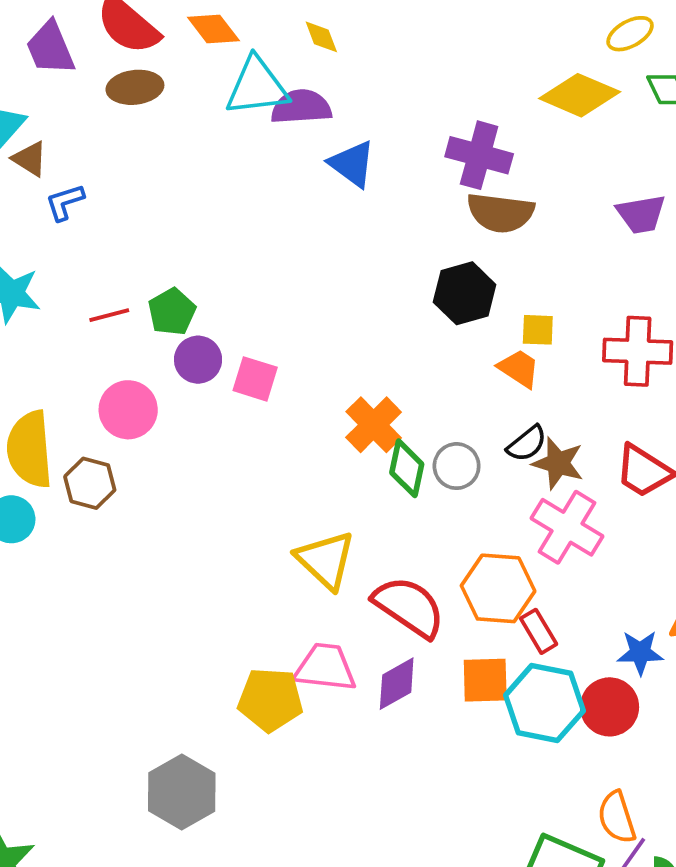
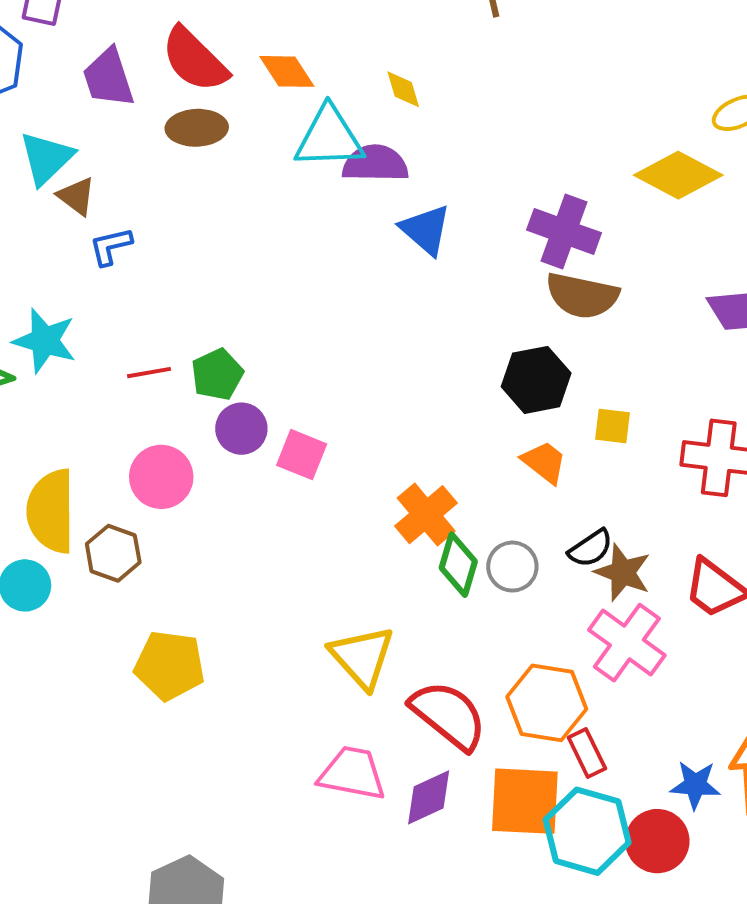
orange trapezoid: (519, 368) -> (544, 462), moved
orange square: (485, 680) -> (525, 801), size x1.4
yellow pentagon: (270, 700) -> (170, 665), moved

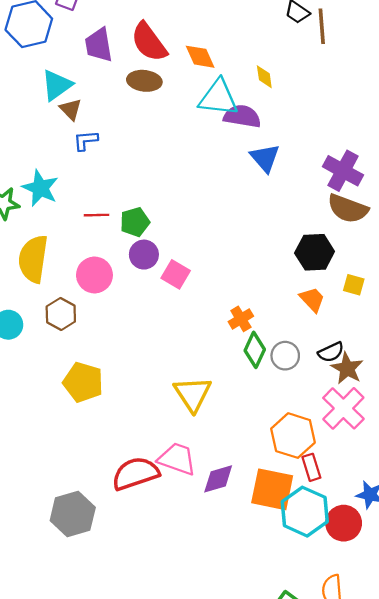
yellow semicircle: (51, 511) -> (33, 259), moved
orange cross: (426, 515) -> (241, 319), size x0.7
red semicircle: (448, 715) -> (136, 473), moved, turned -66

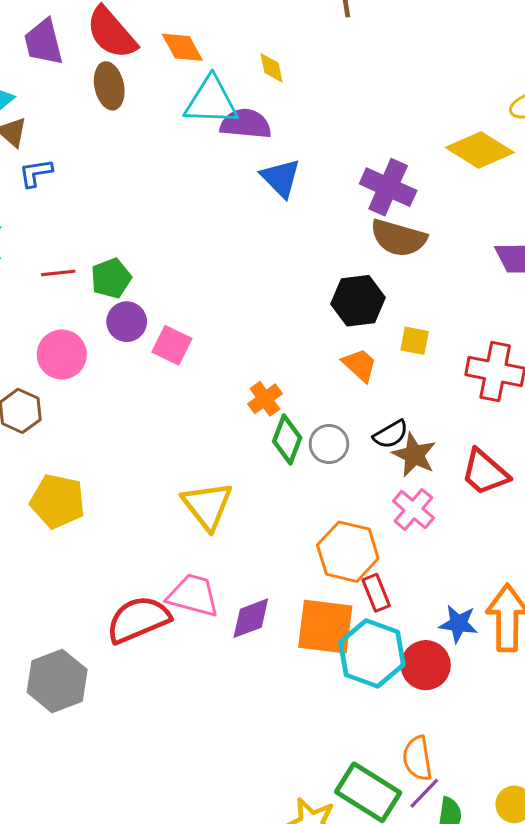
brown ellipse: (144, 81) -> (109, 86), turned 76
pink cross: (343, 408) -> (413, 509), size x0.7

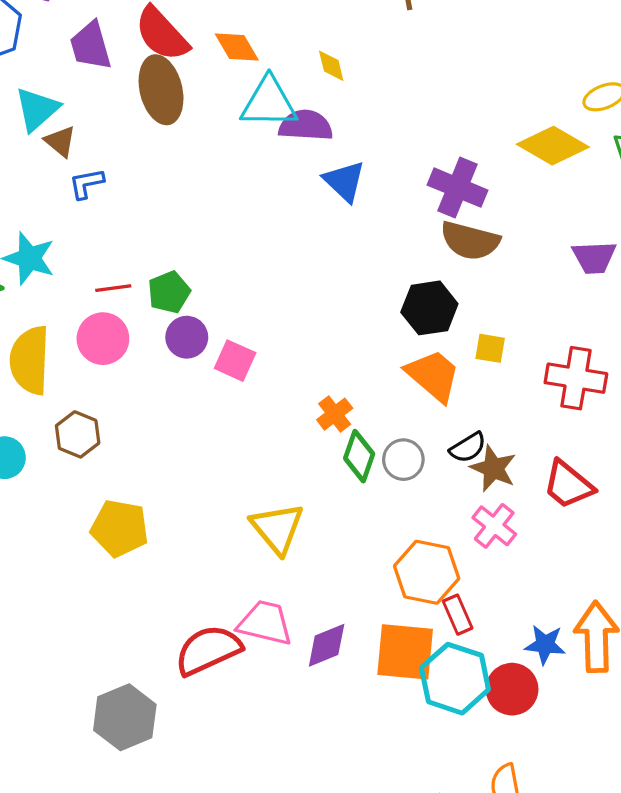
brown ellipse: (109, 86) -> (161, 90), size x1.4
pink circle: (62, 355) -> (103, 339), moved
orange trapezoid: (360, 365) -> (433, 375), size x1.5

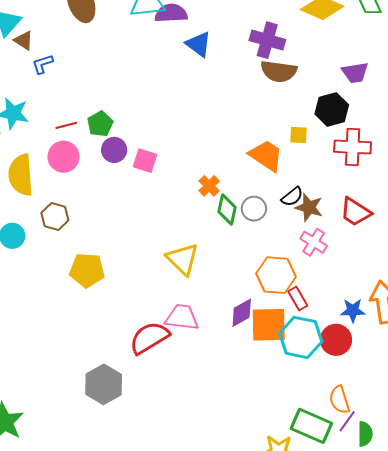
black hexagon: (429, 308) -> (332, 109), moved
purple diamond: (327, 645) -> (242, 313), moved

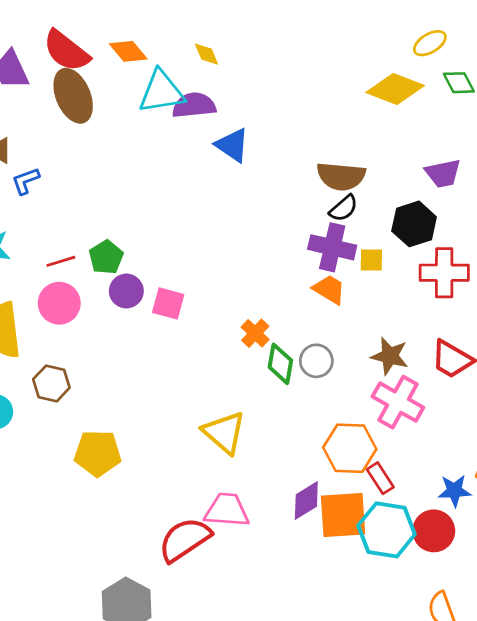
purple cross: (267, 40) -> (332, 247), moved
orange trapezoid: (266, 156) -> (329, 289), size x0.7
black semicircle: (292, 197) -> (344, 208), moved
pink cross: (314, 242) -> (398, 402), size x1.4

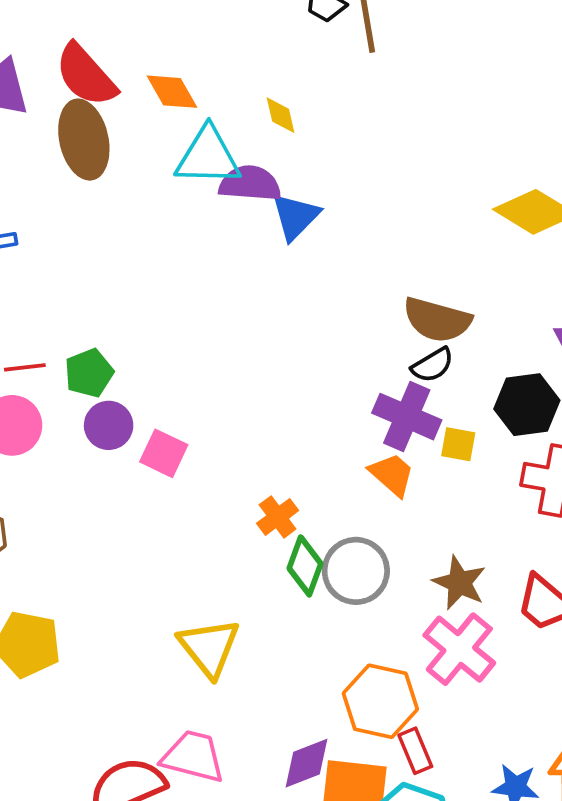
blue triangle: (232, 145) -> (295, 217), moved, turned 30
gray circle: (316, 361) -> (356, 571), size x1.4

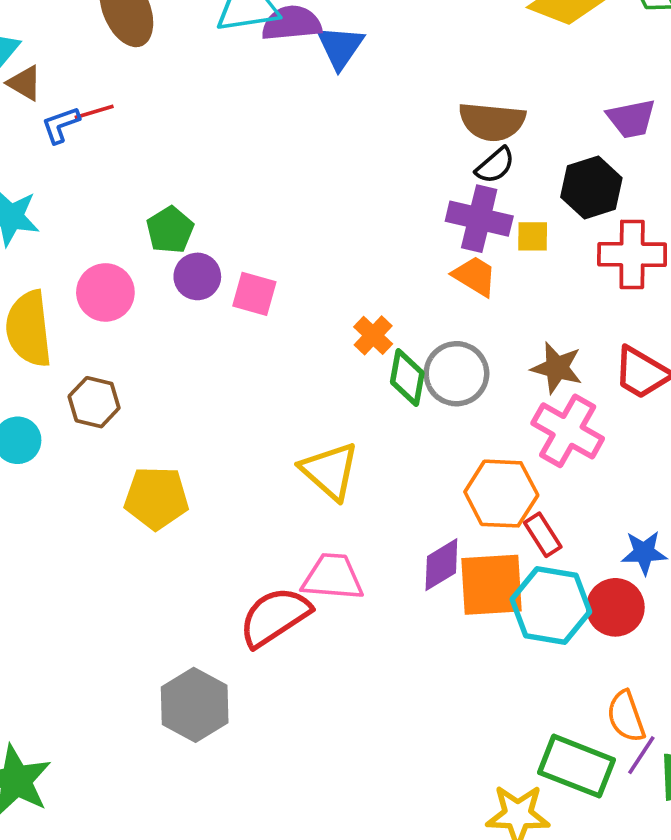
red line: (25, 367) -> (94, 112), moved

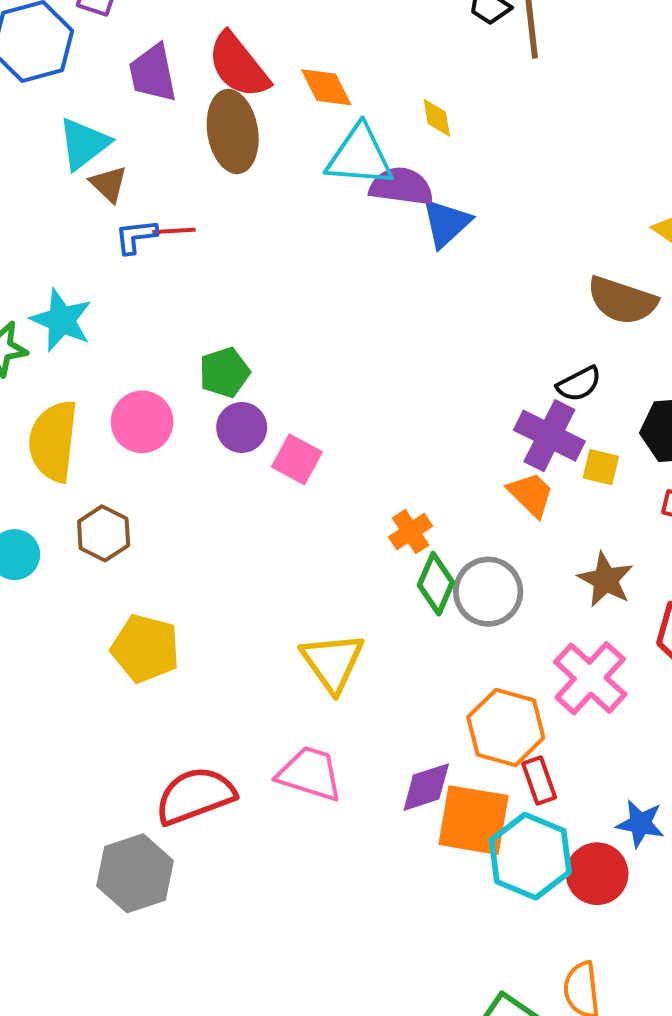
brown semicircle: (492, 122) -> (622, 300), moved
brown star: (557, 368) -> (606, 580), moved
red semicircle: (275, 617) -> (195, 796), moved

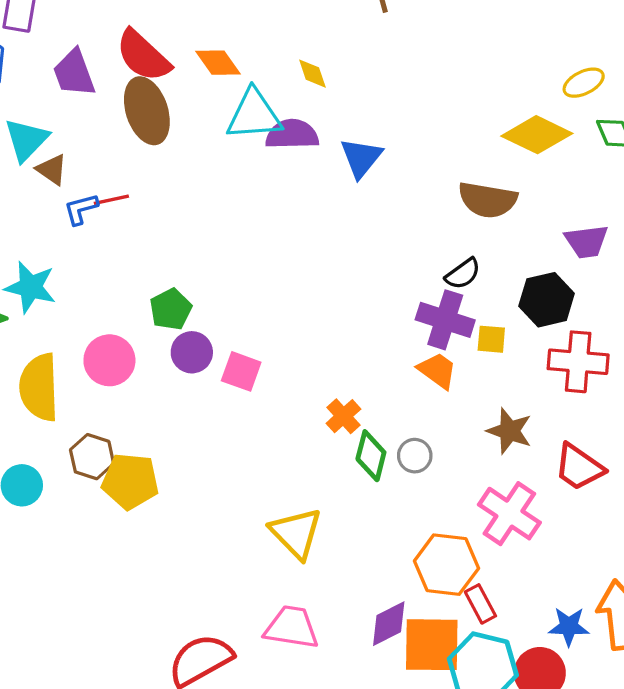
blue triangle: (446, 223) -> (361, 158), moved
gray circle: (488, 592) -> (415, 456), size x0.6
yellow pentagon: (145, 648) -> (130, 481), moved

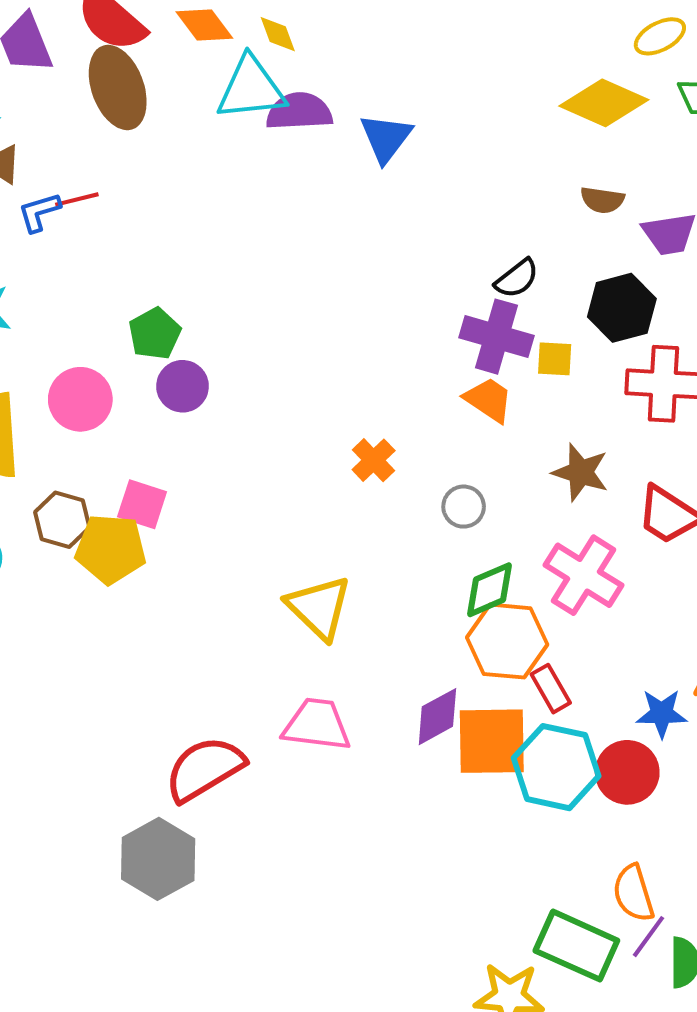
yellow diamond: (312, 74) -> (278, 34), moved
brown semicircle: (488, 200) -> (602, 200), moved, size x0.6
pink square: (241, 371) -> (142, 504), moved
green diamond: (371, 456) -> (489, 590), moved, turned 54

